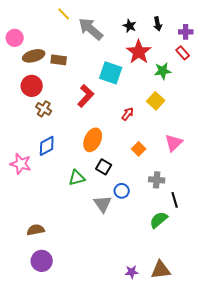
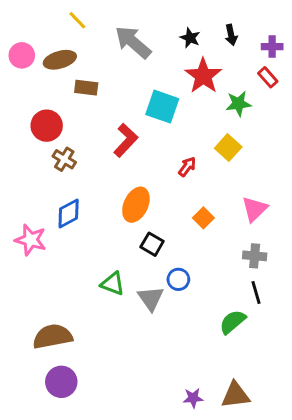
yellow line: (64, 14) -> (77, 20), moved
brown ellipse: (34, 56) -> (60, 60), moved
green triangle: (77, 178) -> (113, 284), moved, turned 36
gray cross: (157, 180) -> (255, 256), moved
brown semicircle: (36, 230) -> (53, 336), size x1.5

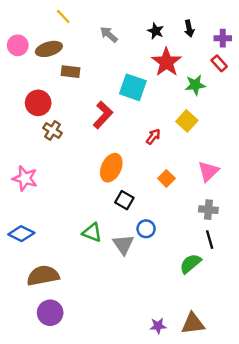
gray arrow: (133, 42) -> (109, 35), size x0.6
blue diamond: (69, 213) -> (21, 234), moved, turned 55
pink star: (31, 240) -> (25, 178), moved

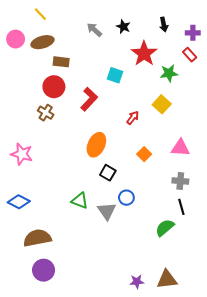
yellow line: (63, 17) -> (40, 14), moved
black star: (156, 31) -> (123, 27), moved
cyan square: (133, 87) -> (115, 75), size x0.7
red circle: (38, 103) -> (54, 87), moved
pink triangle: (208, 171) -> (180, 148), turned 48

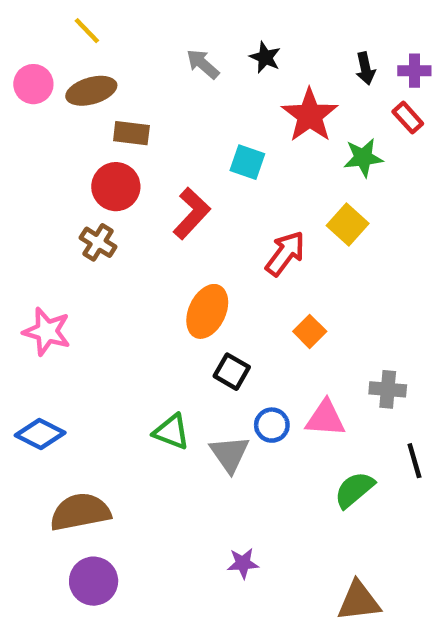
black arrow: (164, 25) -> (365, 68), moved
red arrow: (133, 118) -> (285, 253), size x1.5
pink triangle: (180, 148) -> (325, 418), moved
black line: (181, 207) -> (414, 461), moved
purple star: (137, 282) -> (243, 563), moved

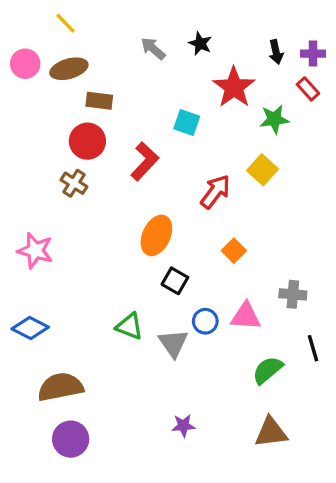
brown triangle: (359, 601) -> (271, 432), moved

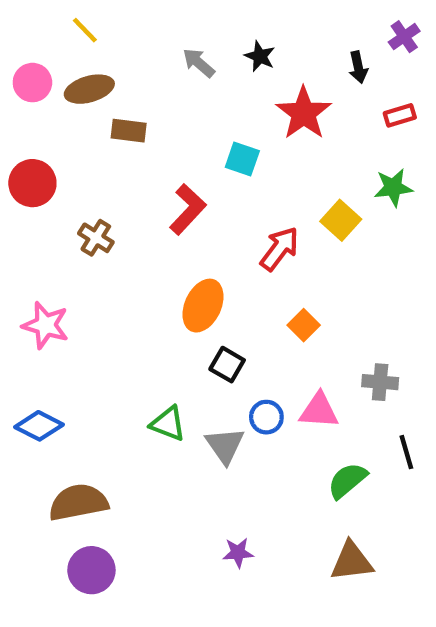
purple cross: (313, 54) -> (404, 37), moved, turned -35
red rectangle: (308, 89) -> (400, 115), turned -65
green star: (274, 119) -> (393, 187), moved
red circle: (87, 141) -> (32, 183), moved

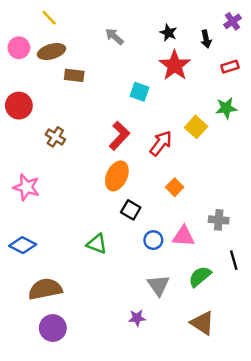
black star: (260, 56) -> (168, 33), moved
red L-shape: (188, 209) -> (119, 136), moved
gray triangle: (225, 446) -> (158, 285), moved
brown triangle: (352, 561) -> (202, 323), turned 40

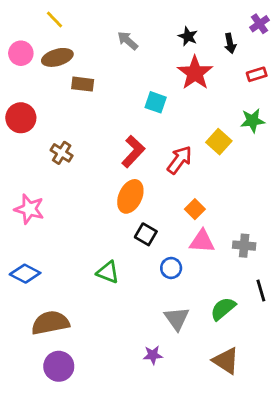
pink triangle: (183, 236) -> (202, 241), moved

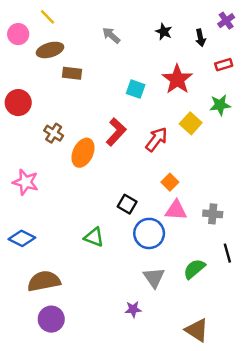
pink circle: (21, 53) -> (18, 34), moved
red star: (195, 73) -> (177, 79), moved
orange ellipse: (130, 196) -> (83, 153), moved
blue circle: (171, 268) -> (149, 233), size x1.6
brown triangle: (226, 361) -> (197, 330), moved

